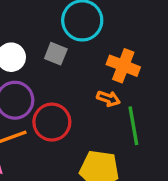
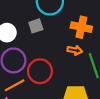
gray square: (56, 54) -> (36, 26), turned -32

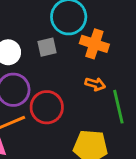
orange cross: (81, 27) -> (94, 44), moved

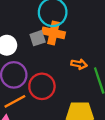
orange cross: (94, 44) -> (53, 33), moved

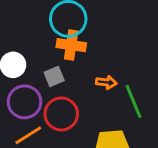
gray square: (38, 38) -> (54, 76), moved

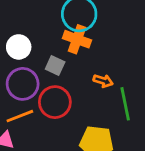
gray square: (54, 76) -> (55, 66), turned 36

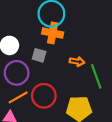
red circle: (55, 102) -> (44, 96), moved

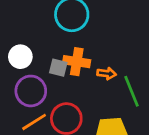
orange cross: (53, 33) -> (77, 62), moved

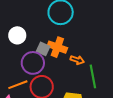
purple circle: (31, 91) -> (33, 63), moved

